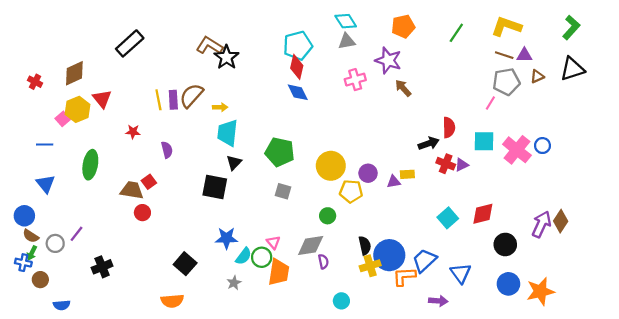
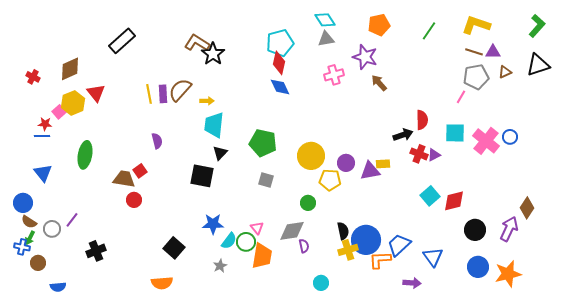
red star: (133, 132) -> (45, 124), moved
purple triangle: (394, 182) -> (370, 171), size x1.5
cyan square: (448, 218) -> (430, 196), moved
purple arrow: (541, 224) -> (509, 229), moved

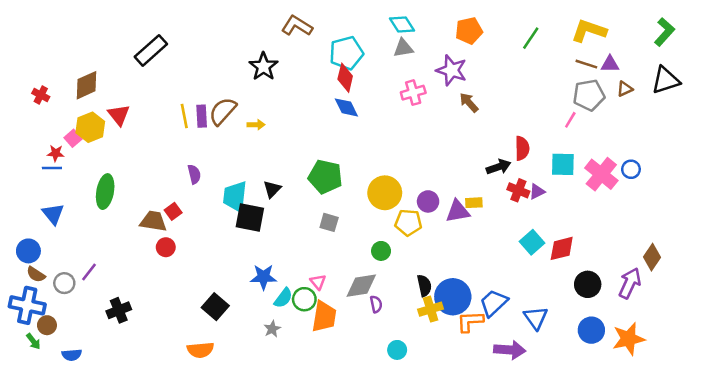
brown L-shape: (197, 43) -> (297, 26), moved
cyan trapezoid: (214, 125) -> (235, 196), moved
green arrow: (30, 238) -> (33, 341), moved, turned -64
blue cross: (22, 247) -> (27, 305), size x1.8
purple arrow: (412, 283) -> (510, 350), size x1.4

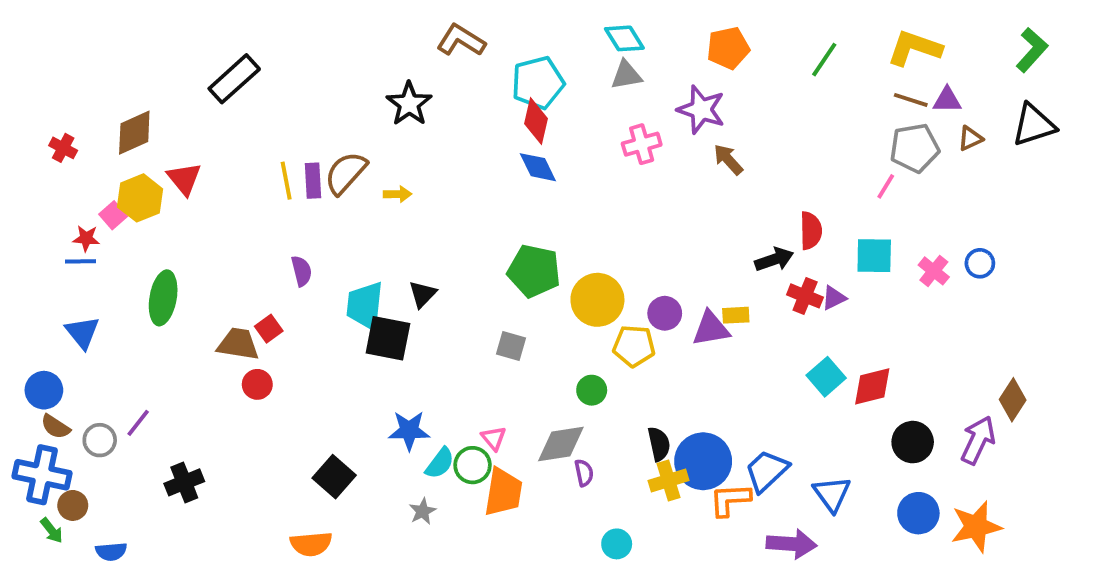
pink cross: (601, 174) -> (934, 271), size x0.6
green pentagon: (325, 177) -> (534, 271), moved

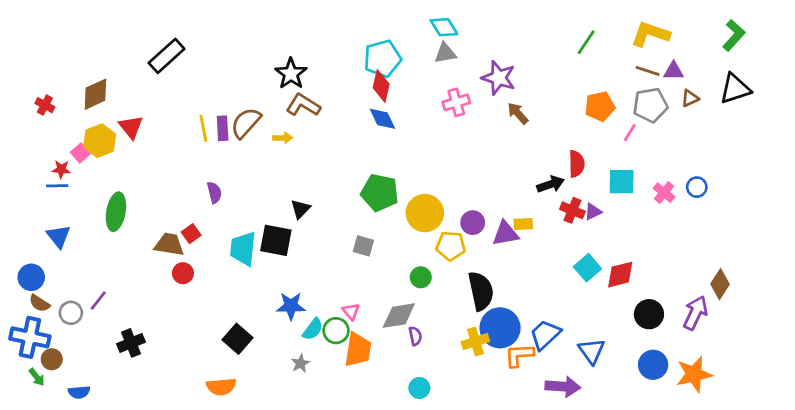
brown L-shape: (461, 40) -> (303, 105), moved
orange pentagon: (728, 48) -> (600, 106), moved
cyan trapezoid: (365, 306) -> (243, 249), moved
black semicircle: (659, 444) -> (481, 291), moved, size x1.6
cyan circle: (617, 544) -> (419, 388), moved

